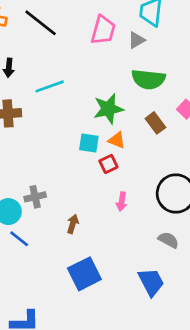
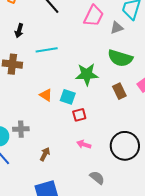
orange triangle: (117, 140) -> (46, 95), moved
pink arrow: (122, 202) -> (84, 144), turned 88
gray semicircle: (168, 240) -> (97, 178), moved

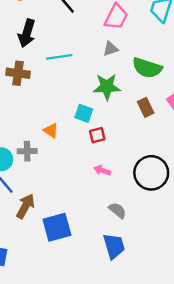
gray triangle: (117, 28) -> (111, 49), moved
black arrow: (19, 31) -> (27, 33), size x1.6
orange triangle: (46, 95) -> (51, 131), moved
brown arrow: (45, 154) -> (25, 206), moved, size x1.5

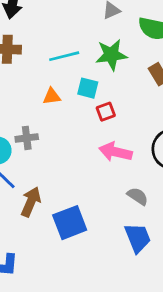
cyan line: (59, 57) -> (64, 56), moved
orange triangle: (51, 131) -> (52, 96), moved, turned -35
pink arrow: (102, 170) -> (115, 152), size x1.6

